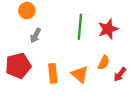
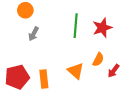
red pentagon: (18, 66) -> (17, 77), moved
orange rectangle: (53, 73) -> (44, 79), moved

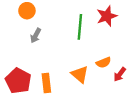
red star: (102, 28) -> (107, 16), moved
orange semicircle: (98, 60) -> (104, 62), turned 40
red pentagon: (17, 77) -> (18, 81), turned -30

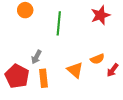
green line: (80, 27) -> (59, 23), moved
gray arrow: (36, 36) -> (36, 57), moved

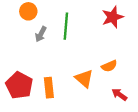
gray arrow: (36, 57) -> (41, 34), moved
red arrow: (113, 70) -> (119, 94), moved, turned 88

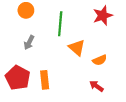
gray arrow: (41, 34) -> (29, 42), moved
orange triangle: (84, 79) -> (77, 48), moved
red arrow: (119, 94) -> (96, 86), moved

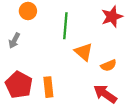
gray arrow: (29, 42) -> (14, 41), moved
red arrow: (96, 86) -> (105, 94), size x1.5

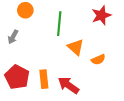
red arrow: (105, 94) -> (68, 85), moved

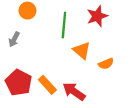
red star: (101, 15) -> (97, 16), moved
orange rectangle: (44, 79) -> (47, 85), turned -36

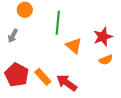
red star: (97, 16) -> (103, 37), moved
orange semicircle: (106, 64) -> (106, 60), moved

